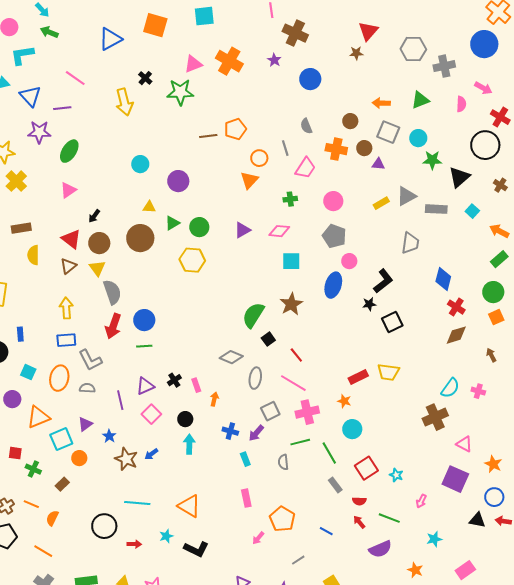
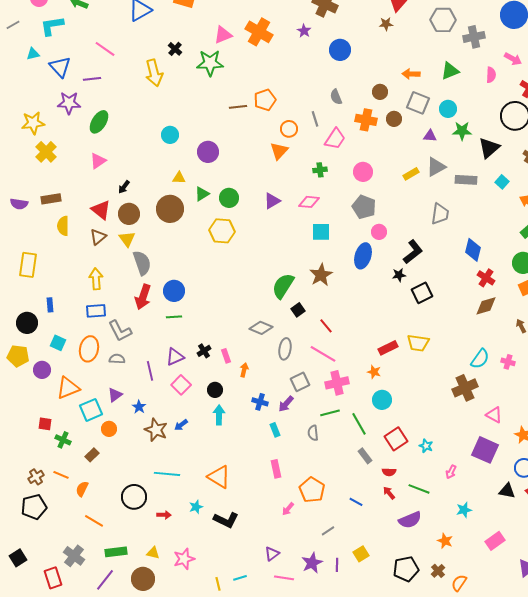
purple triangle: (378, 164) -> (430, 136), moved
orange line: (43, 551) -> (94, 521), moved

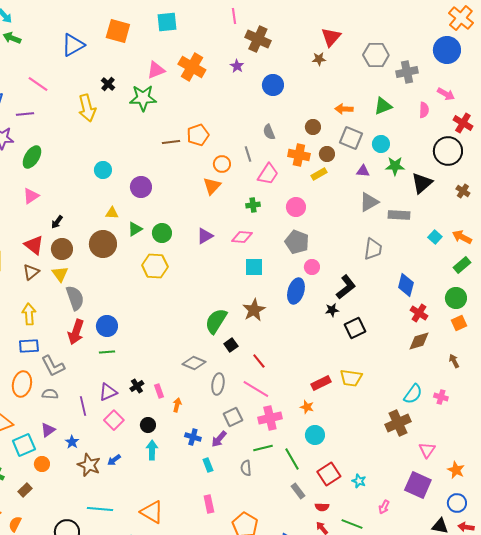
yellow rectangle: (411, 174) -> (319, 174), moved
cyan square: (502, 182) -> (435, 237), moved
pink triangle: (494, 415) -> (427, 450), turned 36

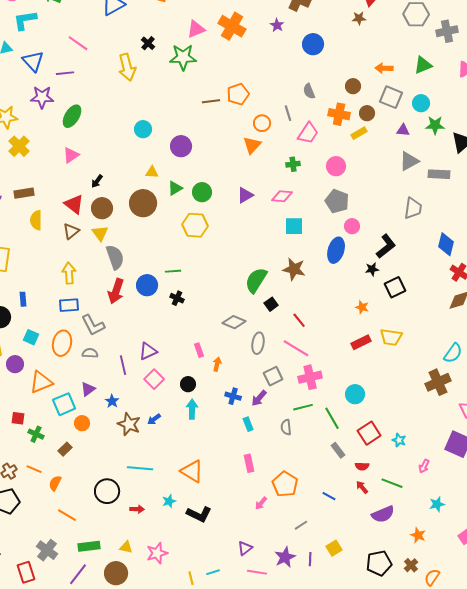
brown star: (254, 310) -> (294, 269), turned -30
green line: (107, 352) -> (173, 271), moved
black cross: (137, 386) -> (177, 298), moved, turned -32
orange star: (307, 407) -> (362, 307), moved

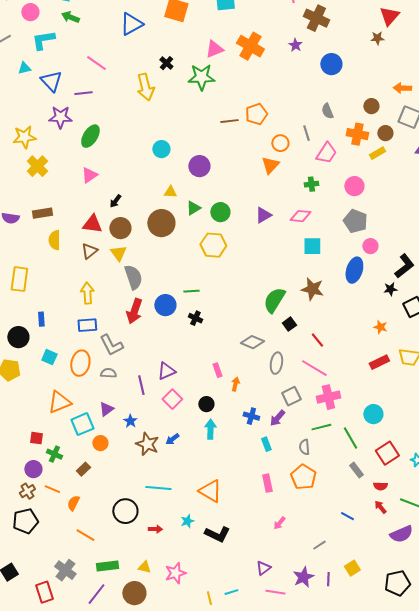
red triangle: (74, 204) -> (92, 224), turned -30
purple circle: (15, 364) -> (33, 469), moved
orange pentagon: (285, 484) -> (303, 477), moved

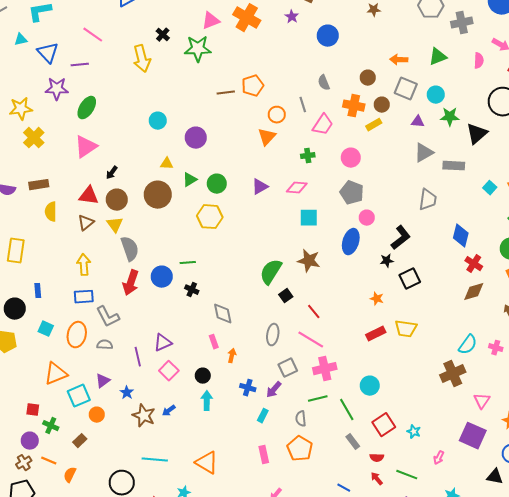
pink triangle: (89, 175) -> (86, 147), size x1.4
gray diamond: (252, 342) -> (223, 314), moved, turned 55
cyan rectangle: (266, 444) -> (263, 416), turned 48

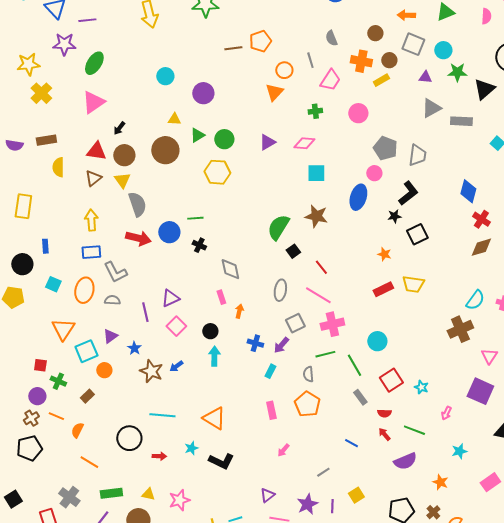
gray pentagon: (352, 193) -> (385, 148), moved
gray trapezoid: (428, 200) -> (417, 155), moved
red arrow: (131, 283) -> (138, 238), turned -95
orange triangle: (56, 374) -> (63, 329), turned -35

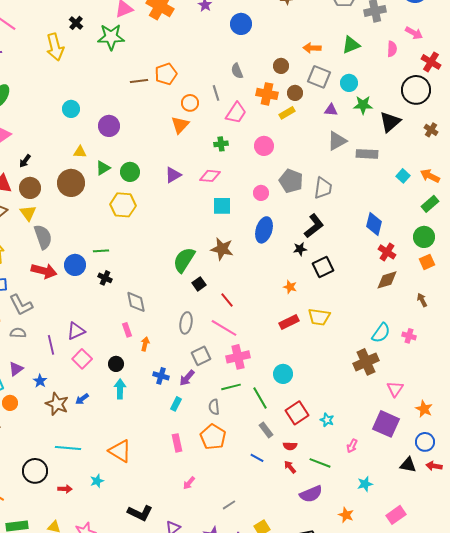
pink circle: (374, 173) -> (261, 193), moved
blue line: (351, 443) -> (257, 458), moved
black L-shape: (221, 461) -> (140, 513), moved

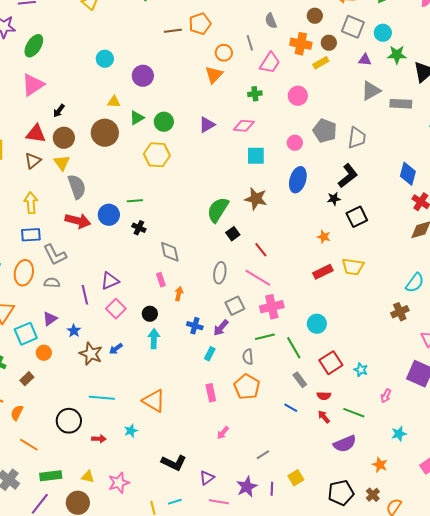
brown cross: (366, 362) -> (400, 312), size x0.7

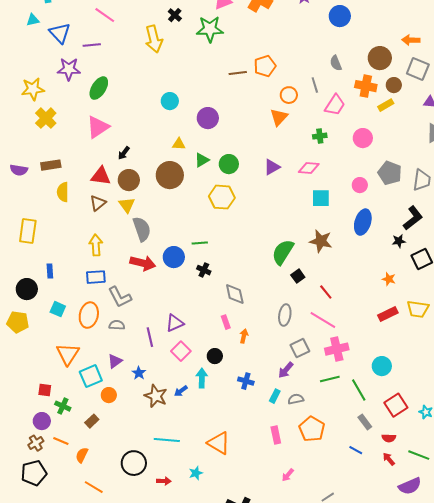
brown circle: (315, 16) -> (380, 58), size x1.5
blue cross: (195, 326) -> (246, 381), moved
cyan arrow: (154, 339) -> (202, 378), moved
gray semicircle: (248, 357) -> (296, 399), moved, turned 84

